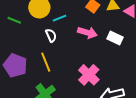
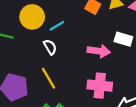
pink arrow: (87, 33) -> (99, 51), moved
pink cross: (89, 75) -> (100, 86), turned -30

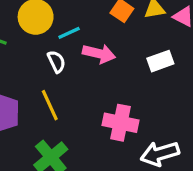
white rectangle: (123, 39) -> (160, 61), turned -42
pink arrow: (99, 51) -> (99, 54), moved

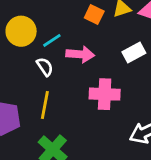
yellow line: (50, 105) -> (45, 105), turned 44
pink cross: (120, 123) -> (105, 94), moved

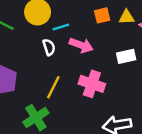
orange square: (94, 14) -> (102, 15), turned 35
yellow line: (45, 105) -> (53, 87), moved

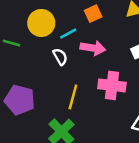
orange square: (102, 15) -> (93, 14), moved

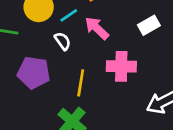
pink arrow: (93, 48) -> (97, 28), turned -140
purple pentagon: (20, 100) -> (34, 73), moved

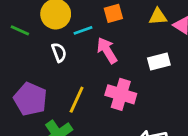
white semicircle: (63, 41) -> (59, 52), moved
purple pentagon: (34, 73) -> (30, 99), moved

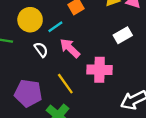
pink arrow: (107, 50) -> (70, 48), moved
yellow line: (77, 100) -> (65, 84), turned -45

